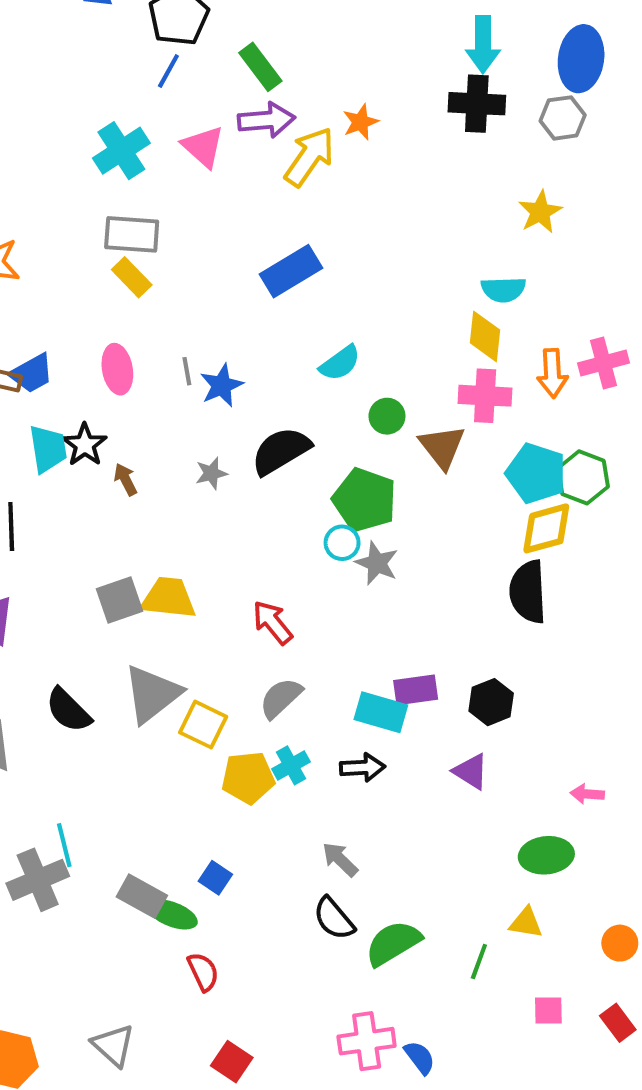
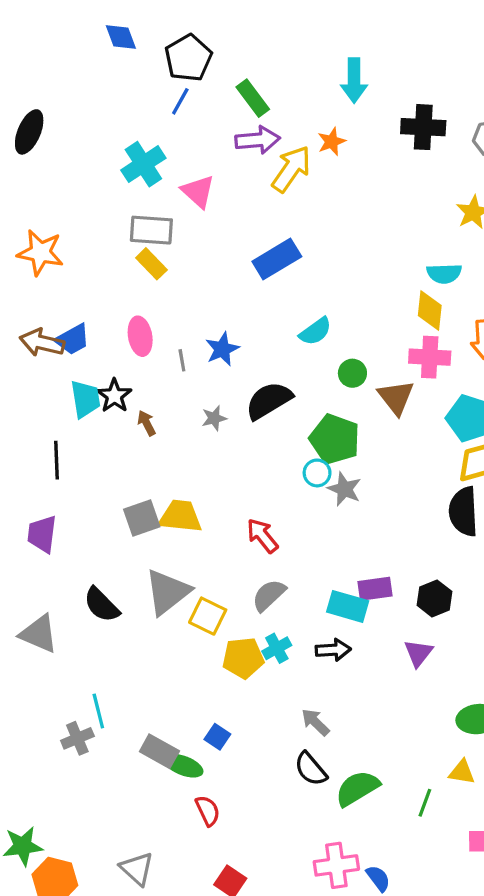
cyan arrow: (483, 44) -> (354, 80), moved
pink triangle: (203, 147) -> (198, 191), moved
gray line: (187, 371) -> (182, 360), moved
purple triangle: (471, 772) -> (418, 653), turned 36
gray cross: (38, 880) -> (77, 738), size x0.7

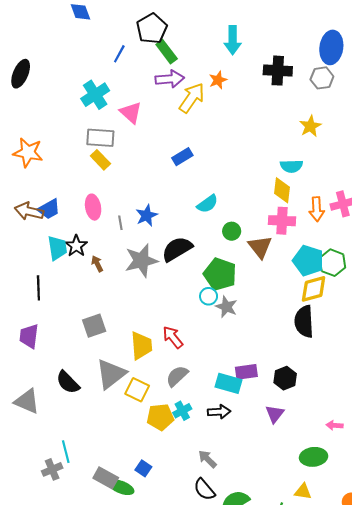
black pentagon: (188, 58) -> (152, 29), moved
blue rectangle: (277, 259) -> (182, 157), size x0.7
gray star: (214, 418) -> (141, 261), size x2.0
yellow trapezoid: (180, 516) -> (141, 346), moved, turned 80

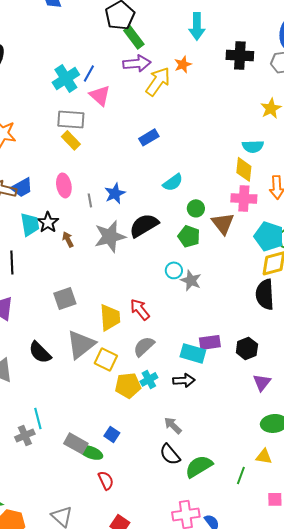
blue line: (119, 54) -> (89, 73), moved
green pentagon: (220, 274) -> (189, 236), moved, size x0.7
purple triangle: (275, 414) -> (262, 382), moved

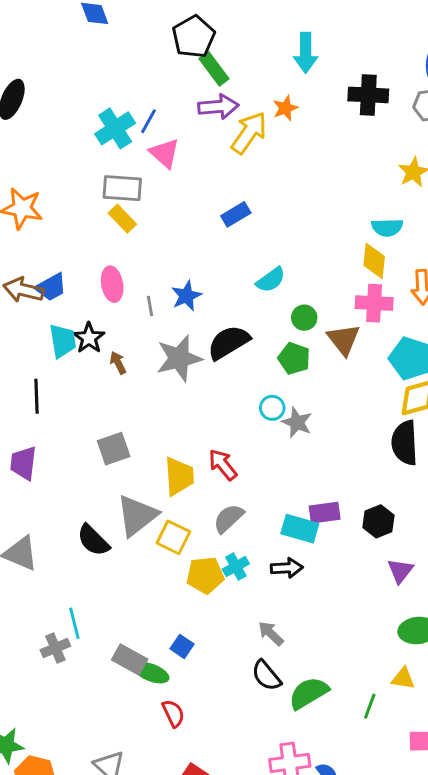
black semicircle: (40, 352) -> (93, 540), moved

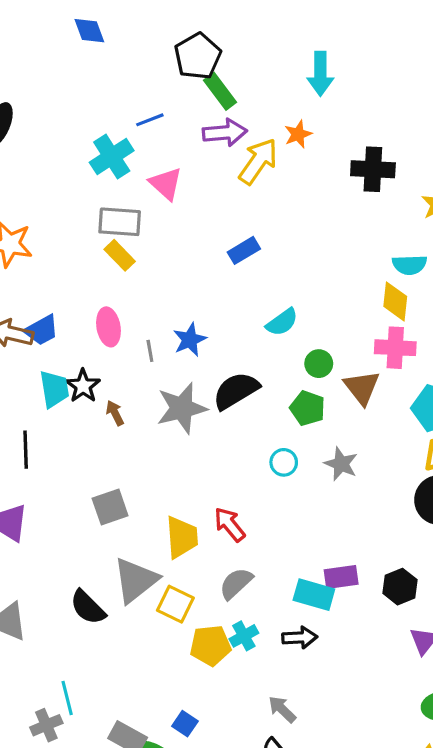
black cross: (368, 95) -> (373, 169), moved
blue line: (149, 121) -> (150, 120), moved, turned 40
gray star: (297, 422) -> (341, 464), moved

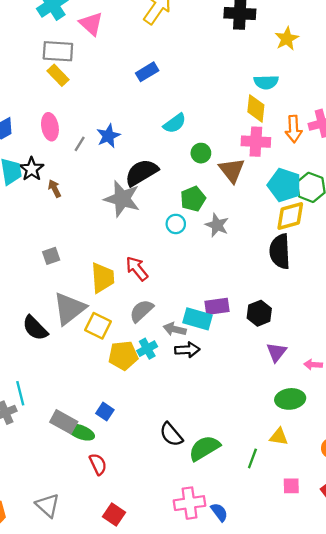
gray line: (150, 351) -> (80, 144), turned 42
gray star: (182, 408) -> (122, 199), moved, turned 30
green pentagon: (308, 408) -> (193, 199), moved, turned 30
gray square: (110, 507) -> (51, 256), size x0.7
gray arrow: (282, 709) -> (175, 329), moved, turned -30

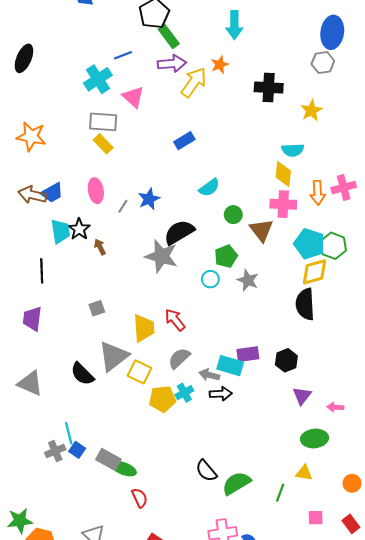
blue square: (105, 412) -> (77, 450), moved

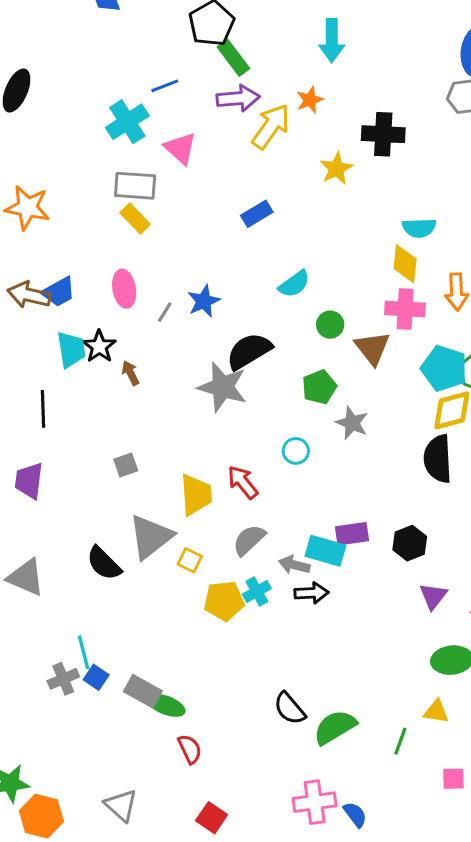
yellow star: (311, 110) -> (336, 169), moved
cyan circle: (210, 279) -> (296, 451), moved
yellow square: (140, 372) -> (190, 560), size x0.7

